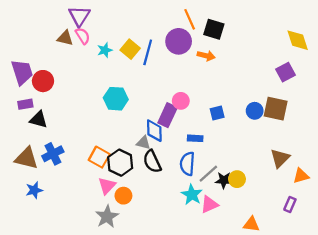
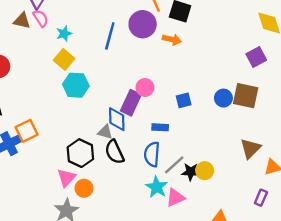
yellow square: (130, 49) -> (64, 59), moved
orange square: (99, 157) -> (27, 131), moved, turned 35

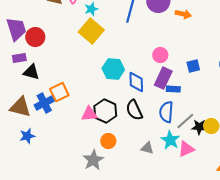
yellow square: (64, 59) -> (91, 31), size x1.4
cyan hexagon: (76, 85) -> (113, 69), moved
purple rectangle: (131, 103) -> (163, 78), moved
gray triangle: (105, 132) -> (147, 148), moved
pink triangle: (66, 178) -> (89, 114), moved, turned 42

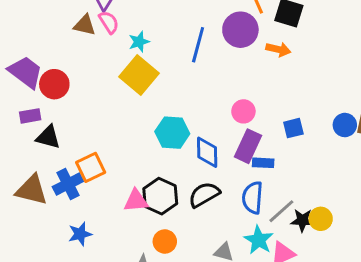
purple trapezoid: (16, 29) -> (26, 72), turned -35
black semicircle: (134, 110) -> (204, 195), turned 85
blue star: (27, 136) -> (80, 234), moved

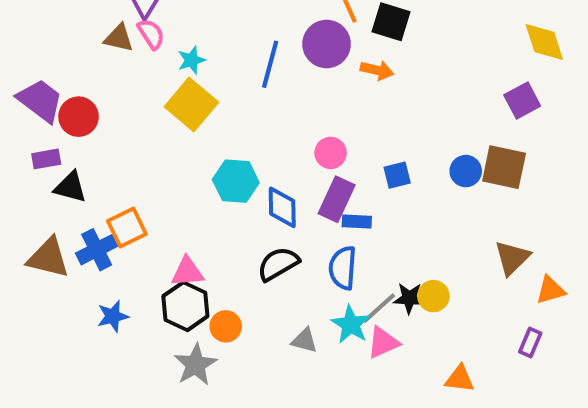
black hexagon: (160, 196) -> (185, 306), moved
gray line: (281, 211) -> (379, 308), moved

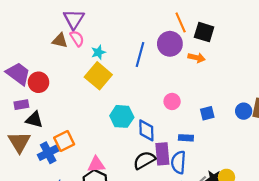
purple rectangle: (337, 199) -> (162, 154), moved, turned -30
brown triangle: (48, 258) -> (19, 142), moved, turned 45

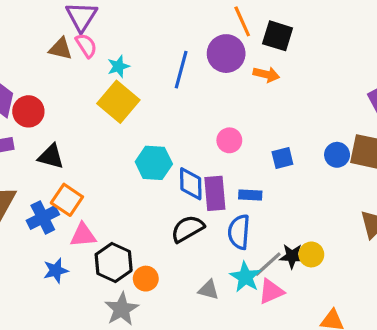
black triangle: (34, 120) -> (51, 156), moved
orange square: (64, 141) -> (67, 200), turned -30
purple rectangle: (162, 154) -> (215, 193), moved
pink triangle: (96, 165) -> (83, 235), moved

